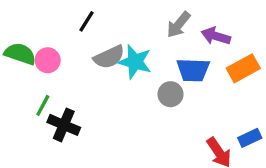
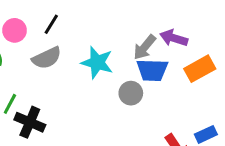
gray arrow: (179, 25) -> (145, 47), moved
gray semicircle: (109, 57) -> (47, 58), moved
pink circle: (48, 60) -> (15, 30), moved

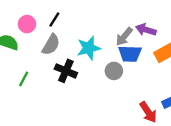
gray semicircle: (47, 58) -> (51, 45), turned -35
cyan star: (97, 63) -> (89, 48), turned -30
black cross: (30, 122) -> (66, 71), moved

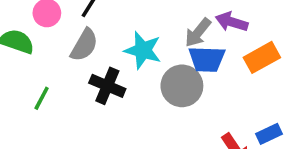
cyan star: (89, 48) -> (143, 50), turned 30
gray circle: (114, 71) -> (182, 86), size x1.5

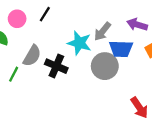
gray arrow: (198, 33) -> (102, 31), moved
gray semicircle: (84, 45) -> (32, 56), moved

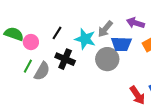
black line: (45, 14) -> (57, 33), moved
pink circle: (17, 19) -> (31, 42), moved
gray semicircle: (32, 56) -> (42, 71), moved

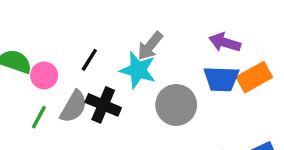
gray arrow: (105, 29) -> (150, 46), moved
blue trapezoid: (121, 44) -> (221, 79), moved
gray semicircle: (42, 71) -> (74, 107), moved

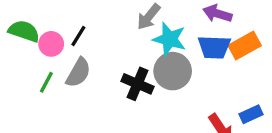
black line: (89, 60) -> (78, 36), moved
cyan star: (138, 70) -> (169, 39), moved
black cross: (103, 105) -> (137, 84), moved

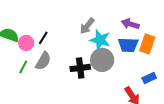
orange rectangle: (245, 46) -> (147, 44), turned -42
black cross: (137, 84) -> (80, 68), turned -30
blue rectangle: (251, 114) -> (149, 78), moved

